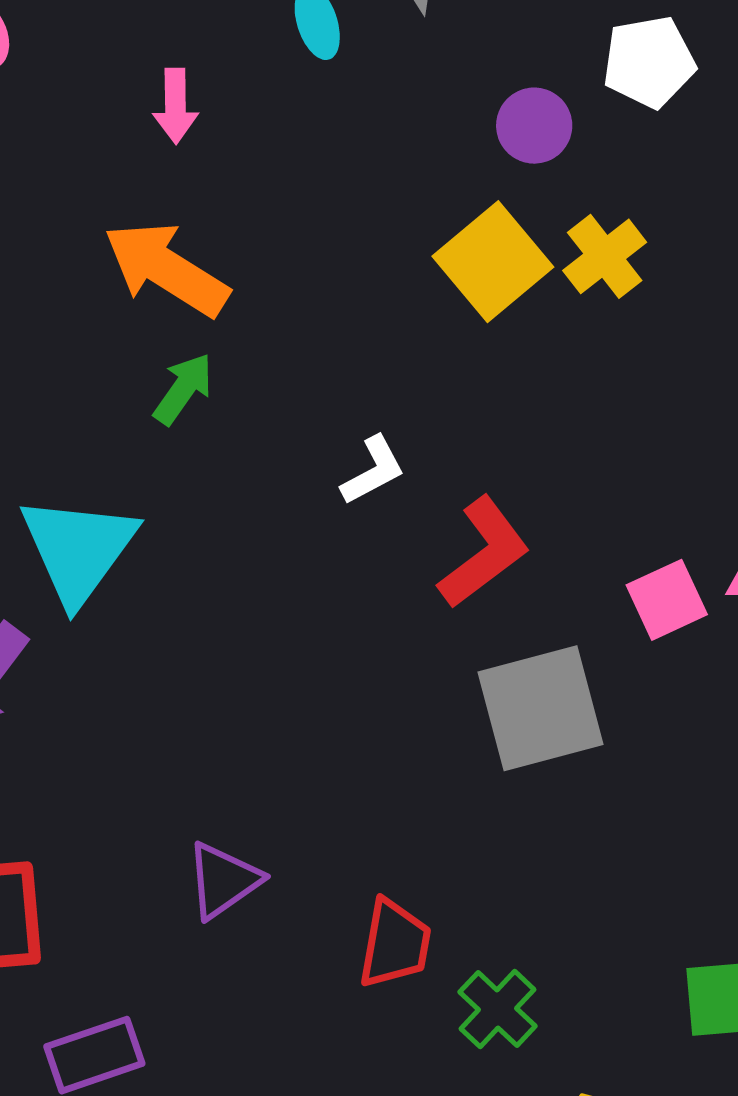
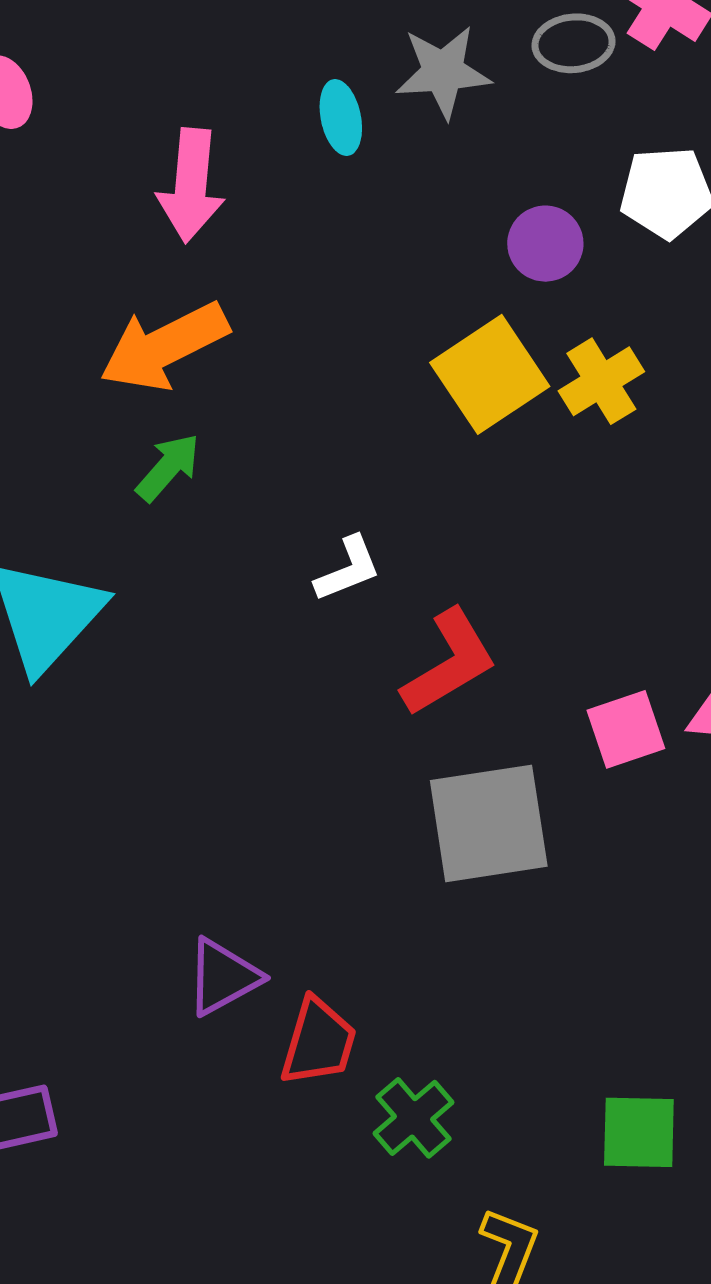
pink arrow: (175, 106) -> (191, 185), size x1.5
orange arrow: (166, 269) -> (164, 346), turned -65
purple triangle: (223, 880) -> (223, 977), moved

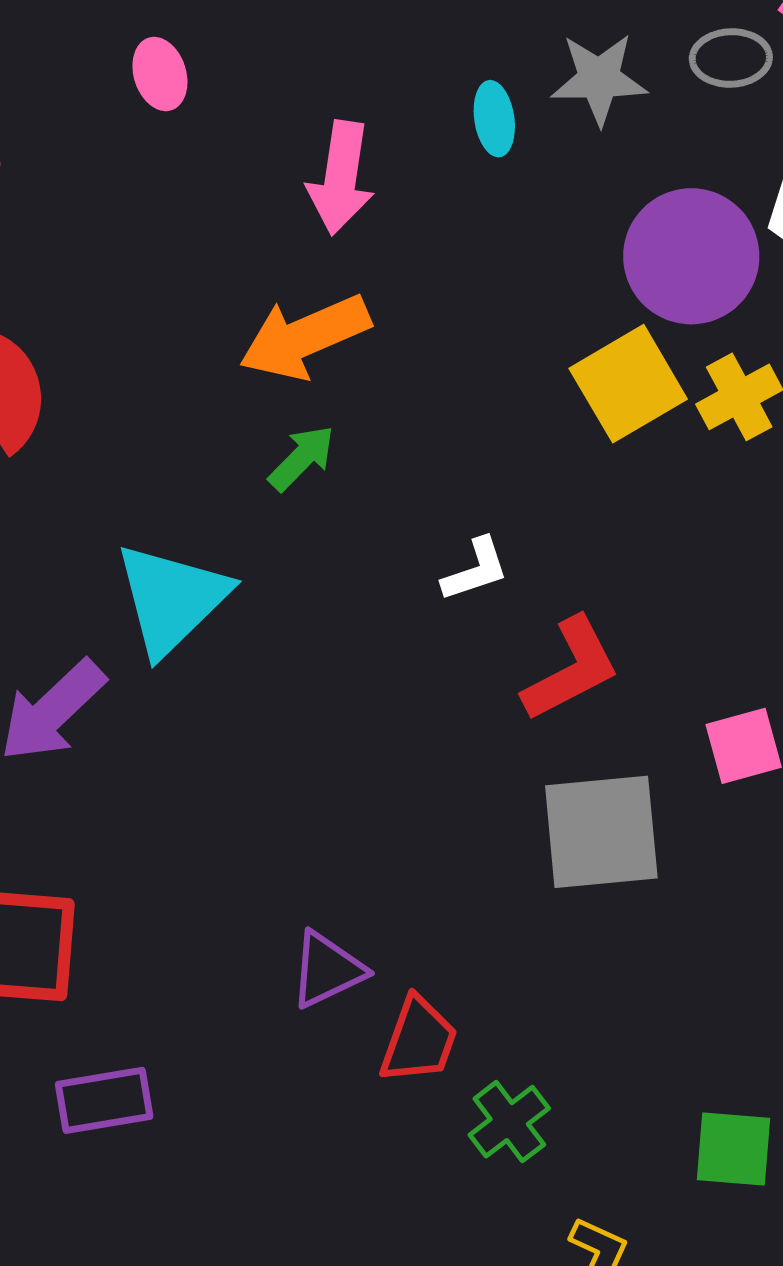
purple circle: (545, 244) -> (691, 256), size x1.8

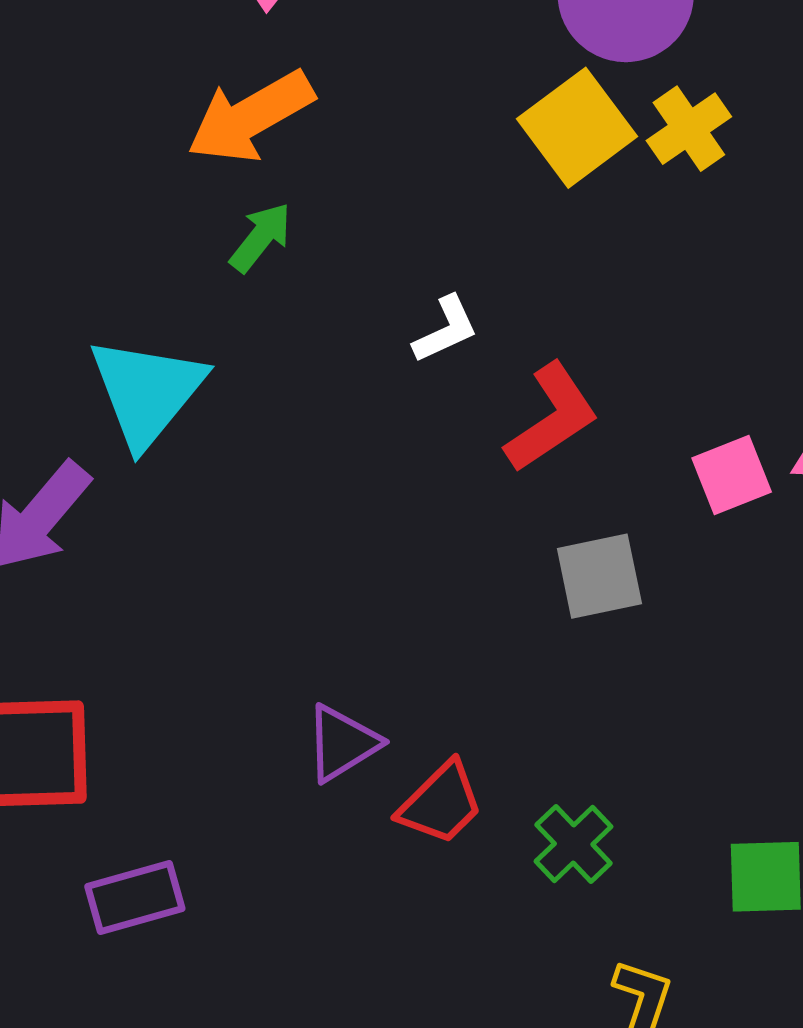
gray square: (601, 832) -> (599, 576), size x0.7
red trapezoid: (419, 1040) -> (441, 803), turned 32
green cross: (509, 1122) -> (574, 844), moved

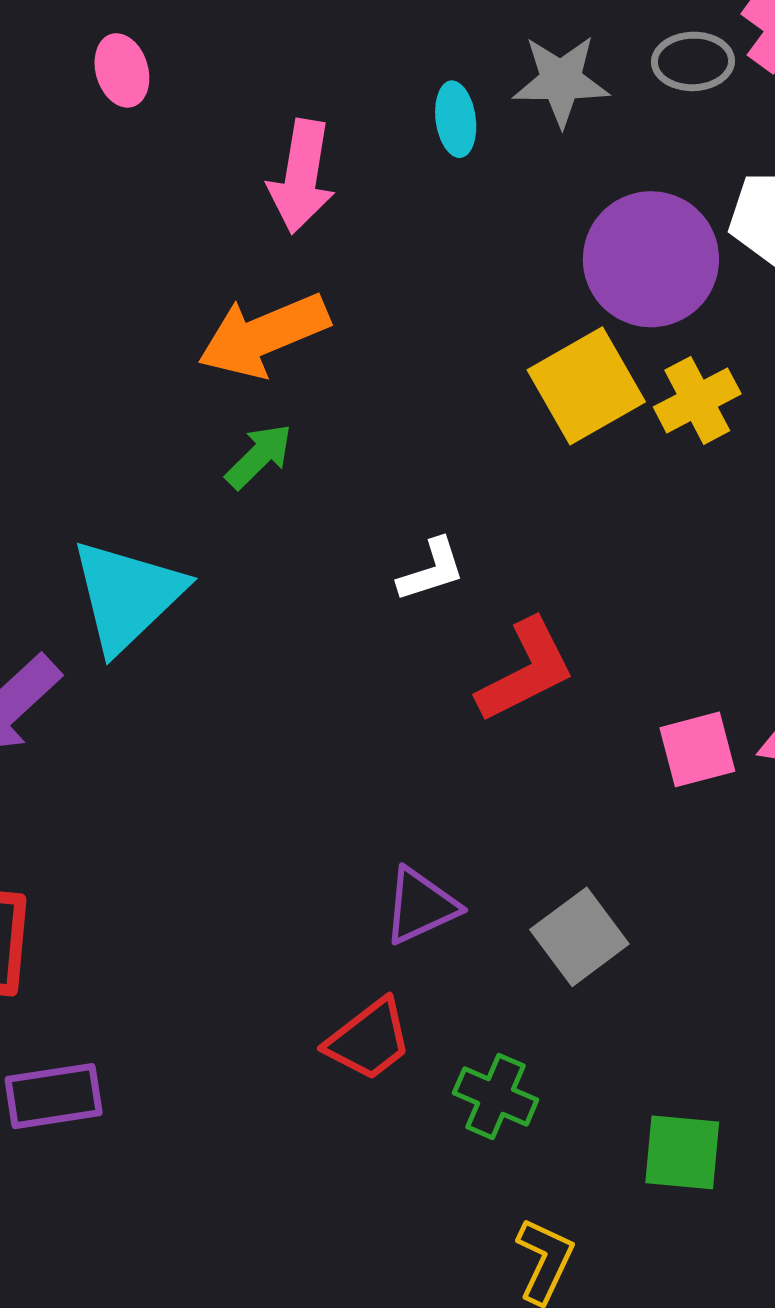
gray square: (599, 576) -> (579, 937), moved, turned -32
purple triangle: (342, 743) -> (421, 906), moved
green cross: (574, 844) -> (496, 1096), turned -30

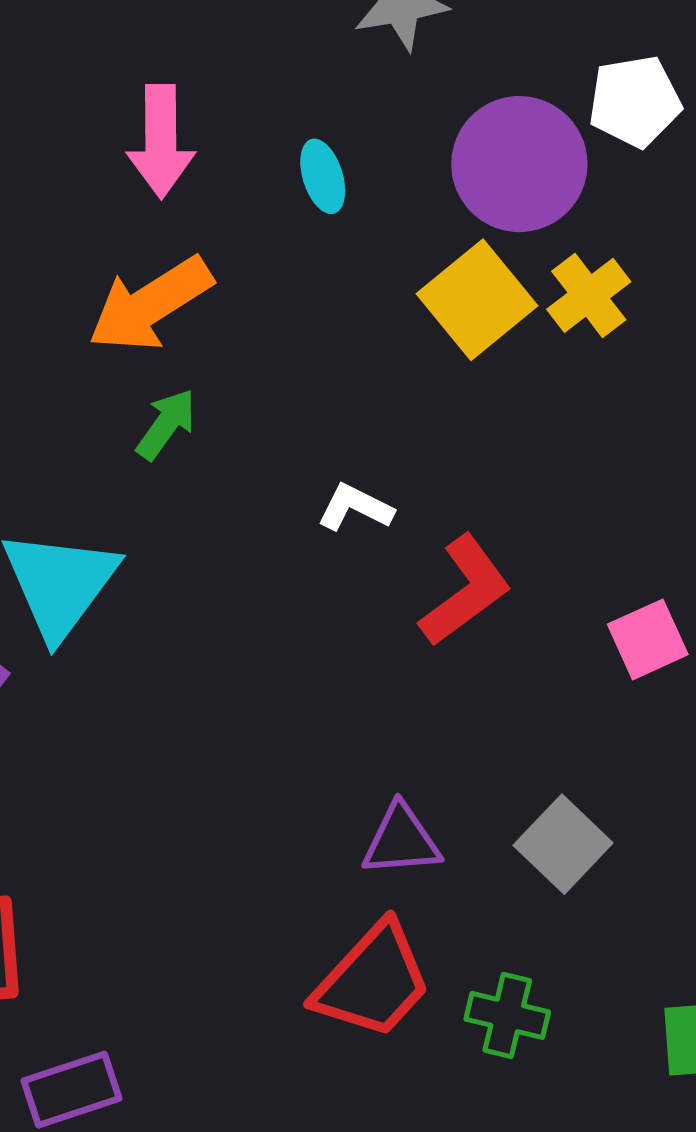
cyan ellipse: (456, 119) -> (323, 176), moved
white L-shape: (431, 570) -> (355, 507), turned -126
purple triangle: (421, 906) -> (401, 840), turned 30
red trapezoid: (369, 1040) -> (373, 981), size x1.4

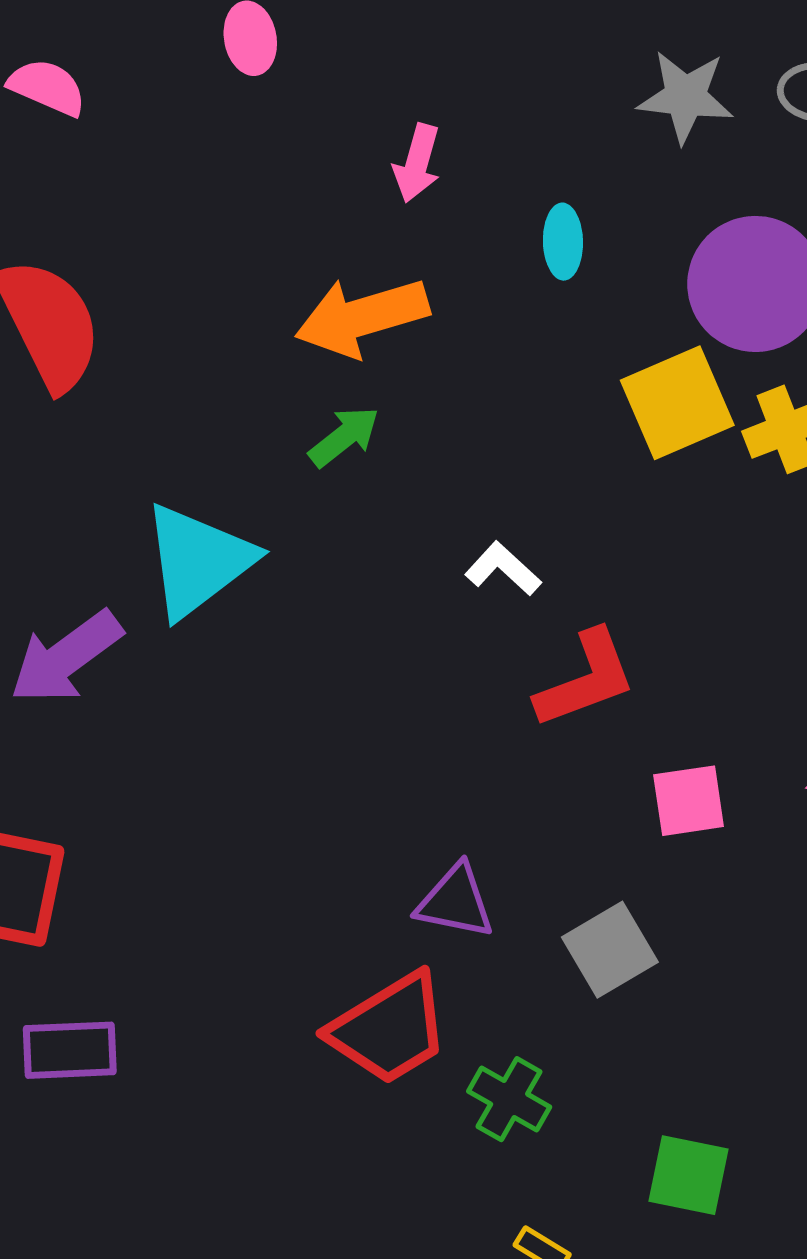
pink arrow: (161, 141) -> (417, 163), size x0.7
pink square: (648, 639) -> (689, 801), moved

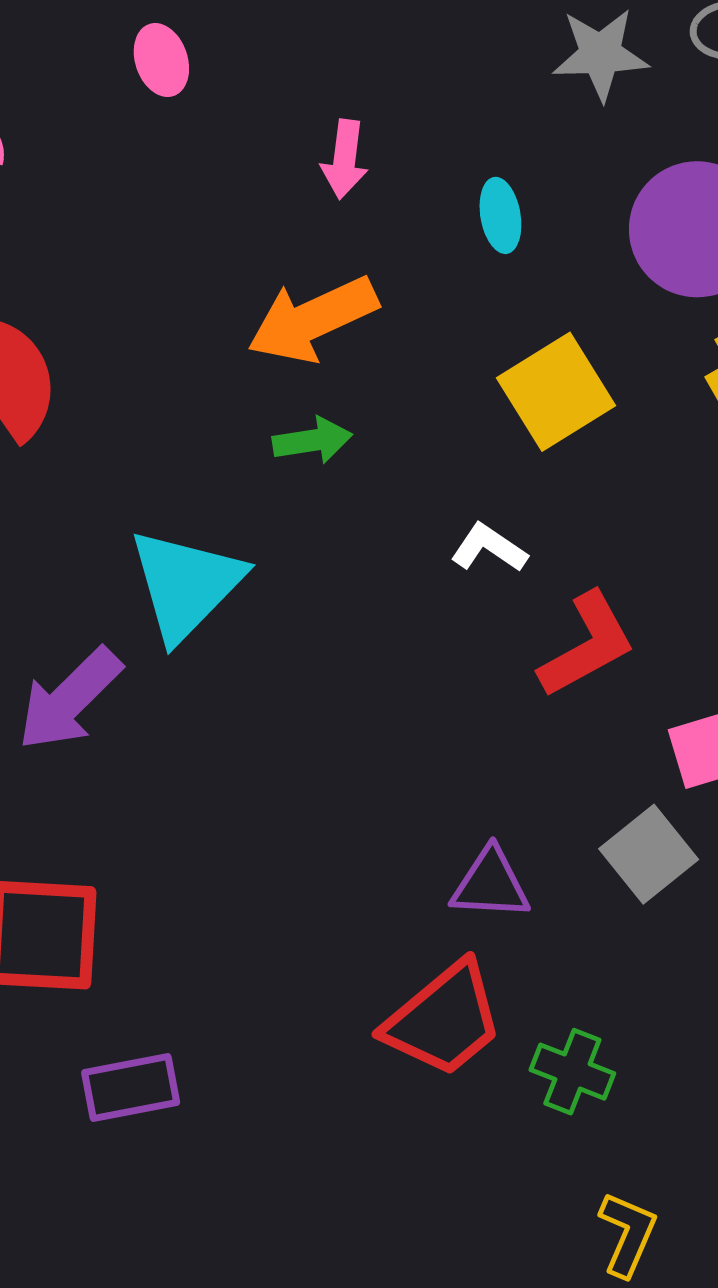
yellow square: (677, 403) -> (556, 392), moved
green arrow: (344, 437) -> (312, 440), turned 38
gray square: (610, 950) -> (649, 854), moved

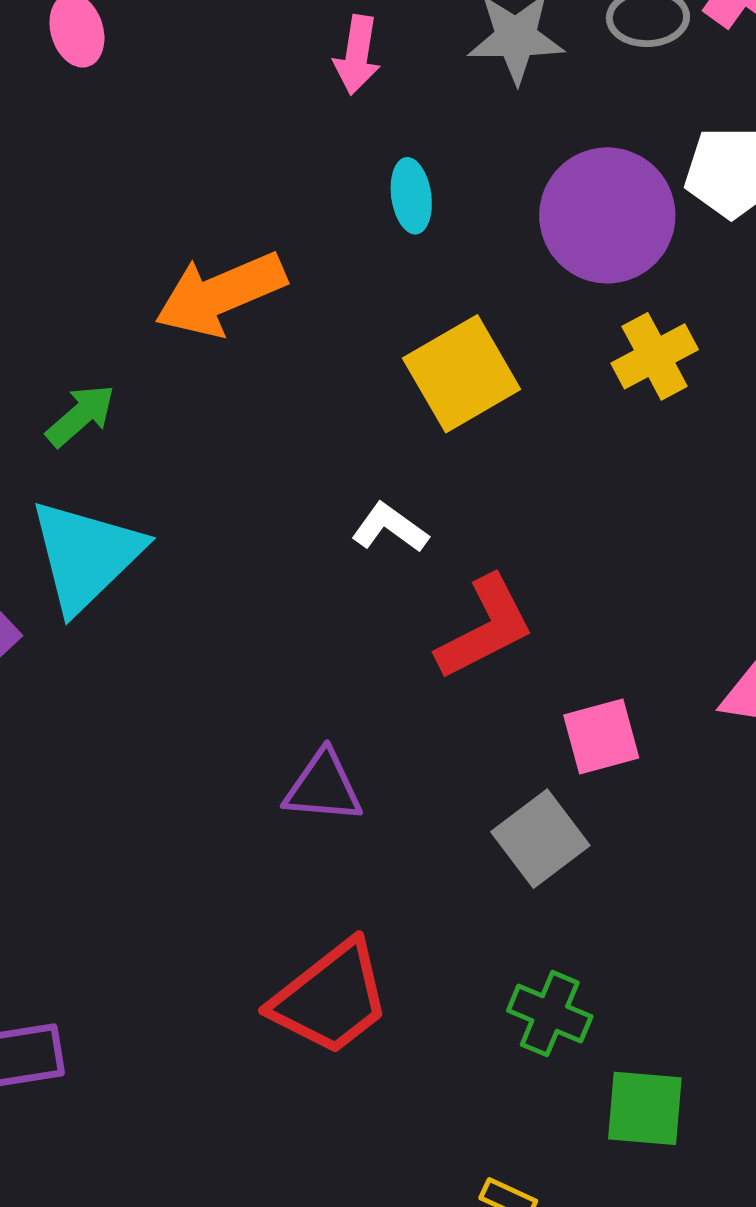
pink arrow: (345, 159) -> (357, 55), moved
green arrow: (312, 440) -> (81, 415), moved, turned -34
purple triangle: (490, 884) -> (323, 787), moved
green cross: (572, 1072) -> (550, 1014), moved

